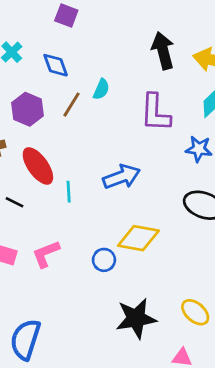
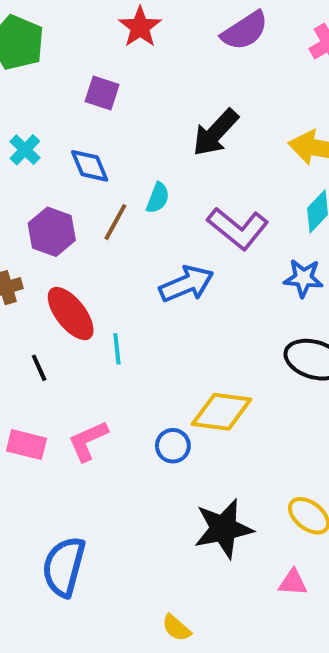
black arrow: (163, 51) -> (215, 133), moved, turned -120
purple L-shape: (155, 113) -> (238, 228), turned -51
blue arrow: (122, 177) -> (186, 284), moved
black line: (15, 202) -> (39, 368), turned 42

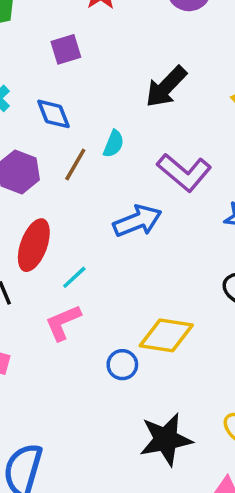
purple square: (102, 93) -> (66, 49), turned -36
red ellipse: (71, 314) -> (34, 245), turned 57
cyan line: (117, 349) -> (74, 277), turned 52
pink L-shape: (88, 441) -> (63, 323), moved

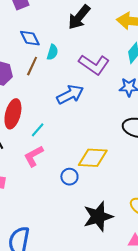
blue diamond: (53, 114) -> (30, 38), moved

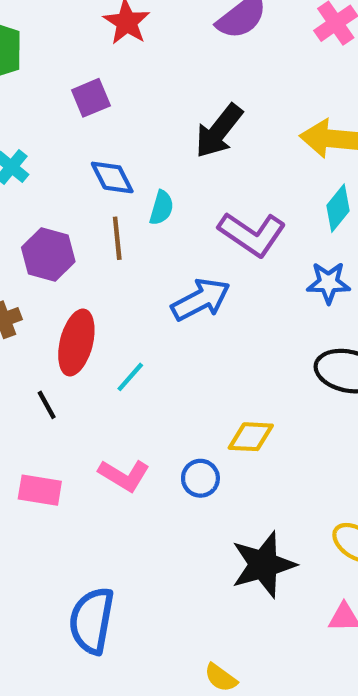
brown line: (32, 66) -> (117, 238), turned -30
pink L-shape: (34, 156) -> (124, 475), moved, turned -120
yellow diamond: (93, 158) -> (251, 437), size x0.7

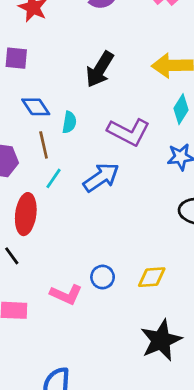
purple square: (91, 98) -> (16, 58), turned 35
cyan line: (130, 377) -> (54, 178), moved
yellow diamond: (251, 437) -> (152, 277), moved
blue circle: (200, 478) -> (103, 277), moved

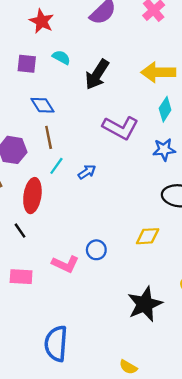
cyan semicircle: (69, 122) -> (61, 57), moved, turned -72
blue arrow: (101, 177) -> (87, 172), moved, size x0.6
yellow diamond: (152, 277) -> (148, 236), moved

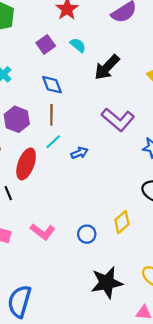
purple square: (27, 64) -> (46, 44), turned 36
yellow diamond: (148, 236) -> (122, 222), turned -50
blue circle: (96, 250) -> (87, 234), moved

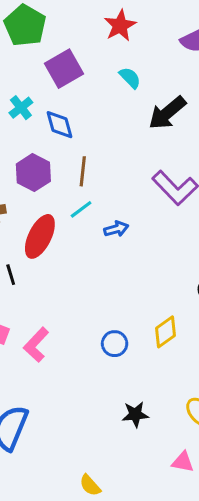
purple square: (46, 44) -> (64, 69), moved, size x1.4
blue diamond: (52, 85) -> (60, 125), moved
pink L-shape: (43, 232) -> (36, 345), moved, turned 90
black star: (107, 283) -> (135, 414), size x0.6

